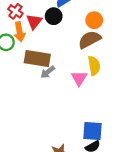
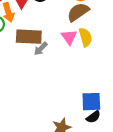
pink triangle: (79, 78) -> (69, 37), moved

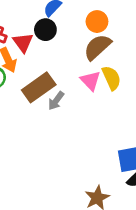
brown rectangle: (29, 37) -> (39, 87), turned -30

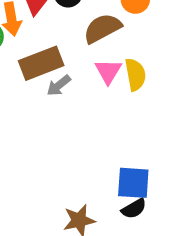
brown semicircle: (97, 47) -> (102, 28), moved

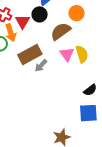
black semicircle: (134, 209) -> (90, 90), moved

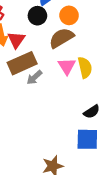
orange circle: (77, 13) -> (69, 15), moved
red triangle: (23, 22) -> (16, 40), moved

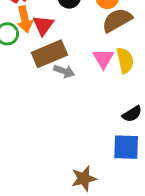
brown semicircle: (61, 38) -> (117, 20), moved
gray arrow: (34, 77) -> (64, 71), turned -119

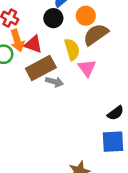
red triangle: (43, 25) -> (33, 44), turned -42
yellow semicircle: (125, 60) -> (72, 49), moved

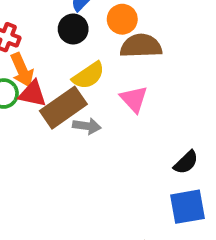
brown semicircle: (96, 34) -> (141, 46), turned 40
red triangle: (33, 44) -> (33, 94), moved
yellow semicircle: (72, 49) -> (88, 76), moved, turned 80

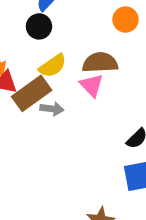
orange circle: (122, 19) -> (126, 20), moved
brown semicircle: (141, 46) -> (100, 63), moved

